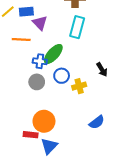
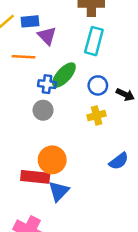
black arrow: (102, 70) -> (125, 95), turned -32
blue circle: (62, 76) -> (98, 85), moved
red rectangle: (31, 135) -> (35, 177), size x1.5

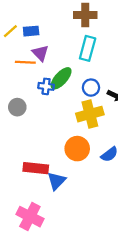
purple triangle: (47, 36) -> (40, 53), moved
gray circle: (43, 110) -> (17, 107), moved
yellow cross: (97, 115) -> (90, 114), size x1.6
orange circle: (52, 160) -> (77, 149), moved

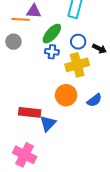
purple triangle: (40, 53) -> (34, 11), turned -42
blue cross: (46, 86) -> (52, 52), moved
gray circle: (17, 107) -> (13, 42), moved

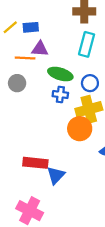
green ellipse: (52, 34) -> (60, 74), turned 65
orange circle: (66, 95) -> (80, 129), moved

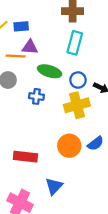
blue cross: (60, 95) -> (36, 96), moved
orange circle: (80, 129) -> (69, 146), moved
blue triangle: (56, 175) -> (54, 186), moved

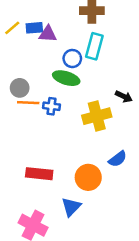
purple triangle: (30, 47) -> (48, 34), moved
orange line: (16, 56) -> (28, 103), moved
blue circle: (78, 80) -> (72, 58), moved
orange circle: (69, 146) -> (88, 177), moved

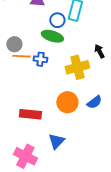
black arrow: (124, 96) -> (99, 51), turned -144
orange circle: (88, 177) -> (67, 102), moved

